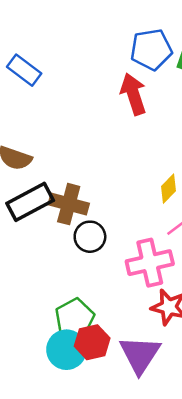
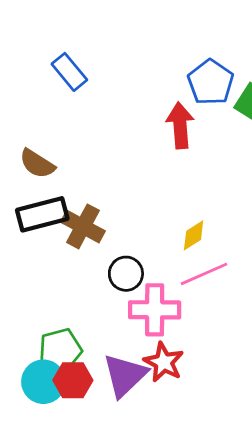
blue pentagon: (151, 49) -> (211, 82), turned 30
black circle: (90, 237) -> (126, 274), moved
purple triangle: (140, 355) -> (125, 375), moved

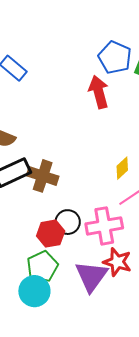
black circle: (126, 274) -> (68, 222), moved
red hexagon: (73, 380) -> (51, 234), moved

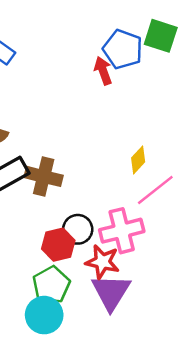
blue pentagon: (115, 57) -> (123, 49), moved
red arrow: (99, 92) -> (103, 71), size x0.7
red star: (117, 262) -> (102, 262), moved

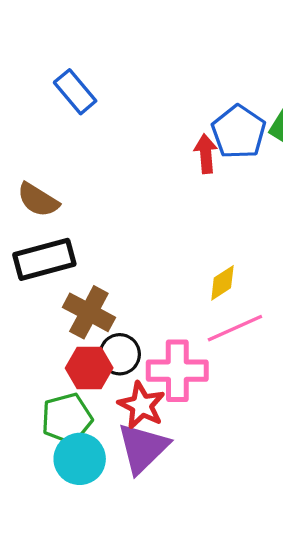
brown cross: (44, 176) -> (89, 312), moved
cyan circle: (44, 315) -> (80, 459), moved

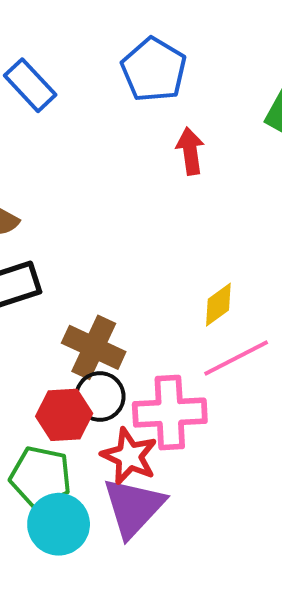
blue pentagon: (239, 132) -> (154, 70), moved
brown cross: (89, 312) -> (94, 347), moved
green pentagon: (67, 418) -> (41, 477), turned 30

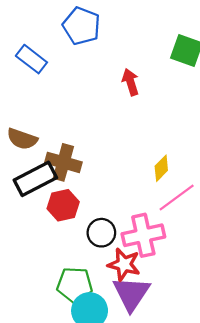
blue pentagon: (154, 70) -> (81, 26), moved
brown cross: (94, 347) -> (63, 162), moved
red hexagon: (64, 415) -> (63, 205), moved

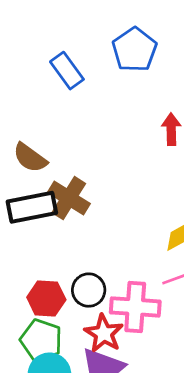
red hexagon: (63, 205) -> (46, 298), moved

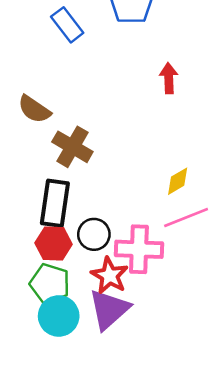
black rectangle: (32, 207) -> (55, 203), moved, turned -69

